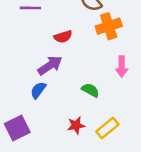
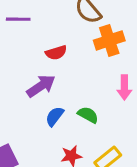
blue semicircle: (38, 90) -> (55, 116), moved

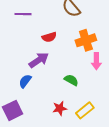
orange cross: (109, 40) -> (86, 40), moved
blue semicircle: (55, 116) -> (25, 81), moved

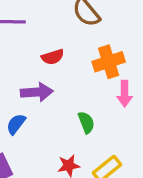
purple arrow: (39, 60) -> (37, 92), turned 30
green semicircle: (71, 80) -> (86, 122), turned 40

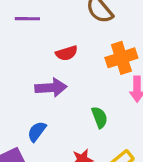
blue semicircle: (16, 124) -> (37, 131), moved

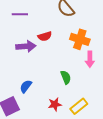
orange cross: (121, 58) -> (80, 39), turned 36
purple arrow: (51, 88) -> (26, 46), moved

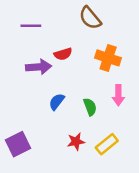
pink arrow: (90, 59) -> (118, 95), moved
blue semicircle: (26, 86) -> (57, 102), moved

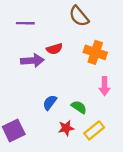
blue semicircle: (57, 102) -> (50, 102), moved
green semicircle: (90, 107) -> (79, 107), moved, turned -35

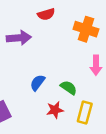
red semicircle: (54, 49) -> (46, 14), moved
yellow rectangle: (94, 130) -> (85, 112), turned -36

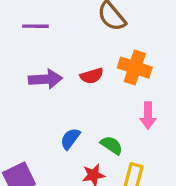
red semicircle: (46, 14) -> (92, 76), moved

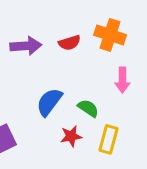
blue semicircle: (70, 139) -> (49, 102), size x1.4

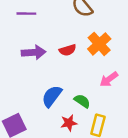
orange cross: (110, 35) -> (99, 44), turned 30
pink arrow: (122, 80) -> (109, 79), turned 54

